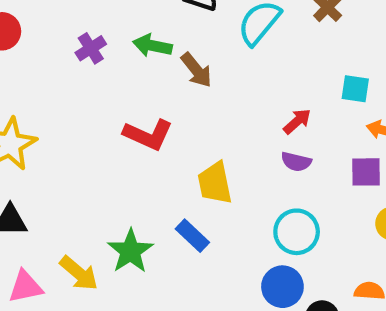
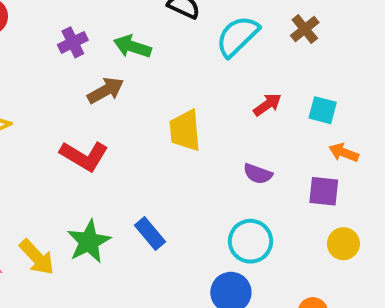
brown arrow: (196, 70) -> (106, 90), moved, turned -87
red arrow: (297, 121) -> (267, 105), moved
red L-shape: (148, 135) -> (84, 156), moved
yellow trapezoid: (215, 183) -> (185, 131), moved

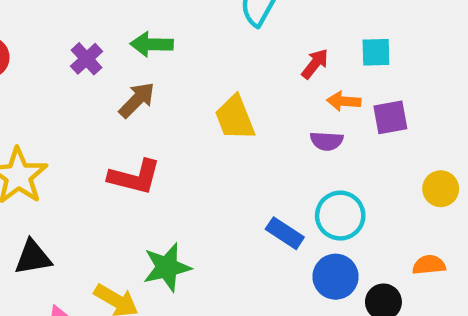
orange arrow: (344, 153) -> (344, 101), moved
purple square: (324, 191) -> (390, 117), moved
blue rectangle: (150, 233) -> (285, 233), moved
green star: (89, 242) -> (167, 267), turned 30

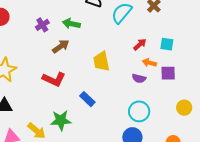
blue rectangle: (285, 233) -> (87, 99), moved

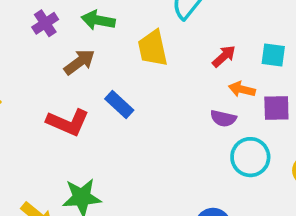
yellow trapezoid: (101, 61) -> (153, 48), moved
blue rectangle: (87, 99) -> (119, 105), moved
cyan circle: (139, 111) -> (250, 157), moved

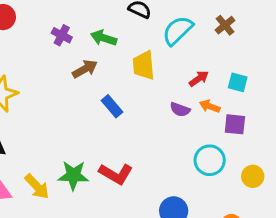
purple cross: (45, 23) -> (62, 35), turned -36
purple semicircle: (223, 118) -> (180, 110), moved
red L-shape: (68, 122) -> (116, 174), moved

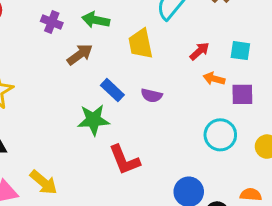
purple semicircle: (180, 110) -> (152, 95), moved
red L-shape: (116, 174) -> (124, 160), turned 44
green star: (73, 175) -> (93, 120), moved

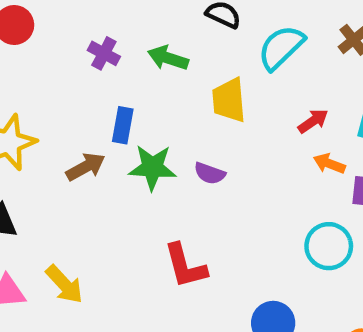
brown arrow: (80, 54) -> (86, 167), moved
blue rectangle: (112, 90) -> (123, 125), moved, turned 50
purple semicircle: (152, 95) -> (210, 173), moved
green star: (93, 120) -> (152, 167), moved

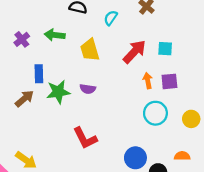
cyan semicircle: (281, 47) -> (111, 18), size x0.6
purple cross: (104, 53) -> (22, 39), turned 35
red arrow: (313, 121) -> (134, 52), size x1.6
orange arrow: (329, 164) -> (148, 81), moved, turned 70

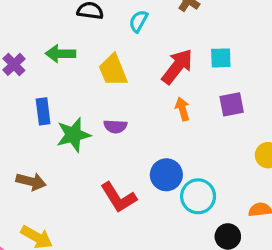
orange arrow: (148, 81) -> (182, 109), moved
brown arrow: (24, 99) -> (31, 181), moved, turned 60
cyan circle: (155, 113) -> (198, 196), moved
blue circle: (135, 158) -> (166, 175), moved

